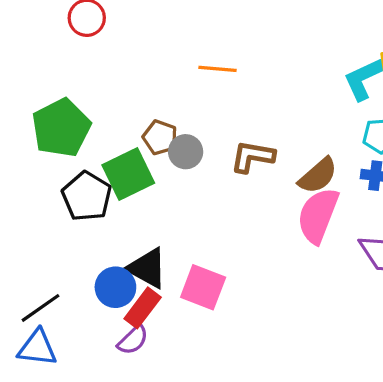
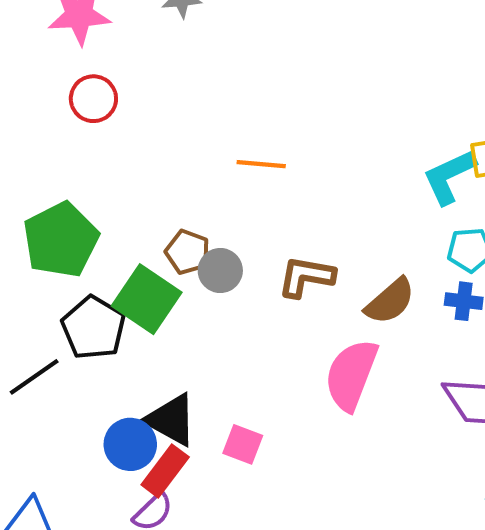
green square: (128, 174) -> (147, 299), turned -30
pink semicircle: (318, 215) -> (351, 375), moved
pink square: (203, 287) -> (243, 444), size x0.7
black line: (41, 308) -> (34, 377), moved

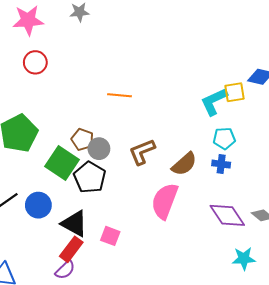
brown L-shape: (306, 277) -> (142, 152), turned -32
black pentagon: (93, 328) -> (90, 177), moved
blue circle: (130, 444) -> (38, 205), moved

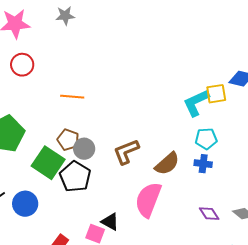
orange line: (119, 95) -> (72, 97), moved
purple diamond: (227, 215) -> (209, 214), size x0.6
black triangle: (74, 224) -> (110, 222), moved, size x0.7

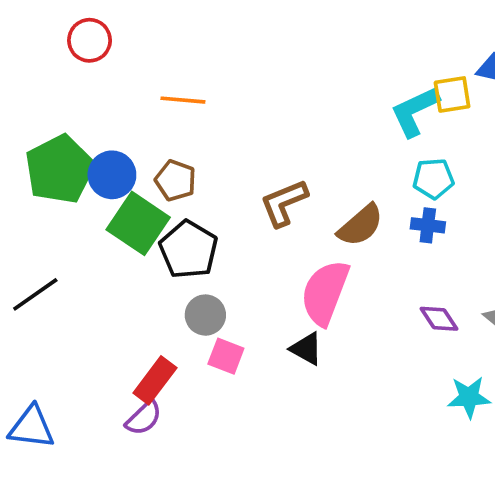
gray circle: (84, 149) -> (205, 315), moved
blue circle: (25, 204) -> (112, 175), moved
black triangle: (110, 222) -> (306, 349), moved

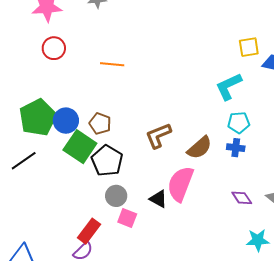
yellow square: (452, 94) -> (249, 47), moved
orange line: (183, 100) -> (112, 64), moved
black line: (35, 294) -> (24, 161), moved
black triangle: (306, 349) -> (158, 199), moved

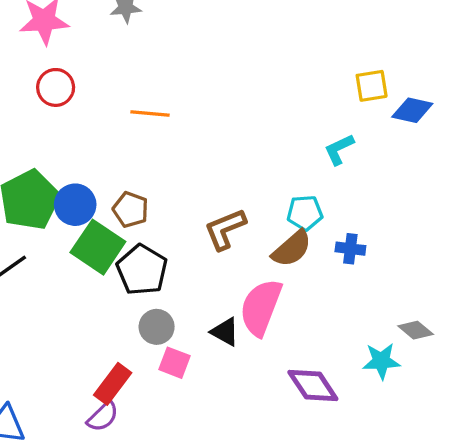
cyan L-shape: (229, 86) -> (339, 149), size x0.7
cyan pentagon: (239, 123) -> (305, 213), moved
purple diamond: (242, 198) -> (313, 385), moved, size x1.5
cyan star: (258, 240) -> (381, 361), moved

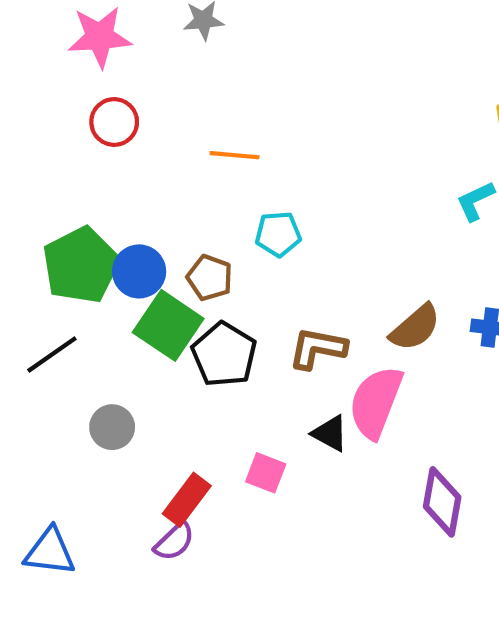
cyan pentagon: (305, 213) -> (278, 234), moved
brown L-shape: (225, 229) -> (318, 348), moved, turned 33
gray circle: (157, 327) -> (112, 427), moved
purple diamond: (313, 385) -> (442, 502), turned 44

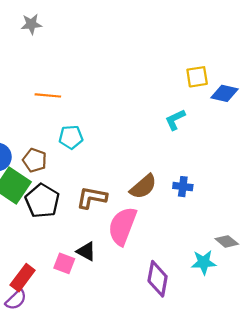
black triangle: (330, 433) -> (86, 251), moved

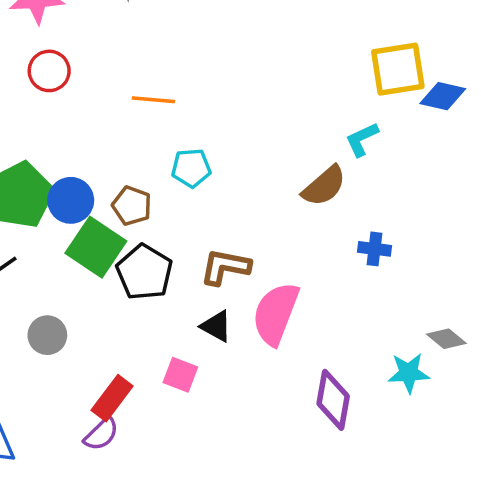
yellow square: (197, 77) -> (398, 69), size x1.5
brown semicircle: (143, 187) -> (324, 186), moved
black triangle: (86, 251) -> (216, 326), moved

